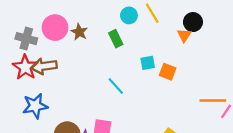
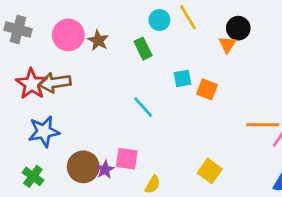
gray cross: (26, 39) -> (18, 30), moved

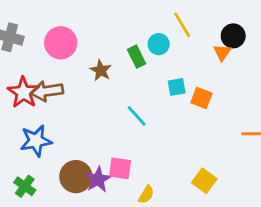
cyan circle: (159, 20) -> (159, 44), moved
brown star: (98, 40) -> (101, 70), moved
purple star: (105, 170) -> (98, 179), size x1.4

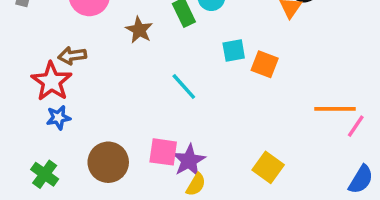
brown arrow: (47, 91) -> (72, 56), size x0.7
red star: (23, 92) -> (51, 81), moved
blue star: (36, 141) -> (58, 118), size x0.6
purple star: (98, 179) -> (189, 161), moved

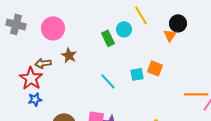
brown star: (139, 30) -> (69, 55), moved
cyan square: (234, 50) -> (137, 74), moved

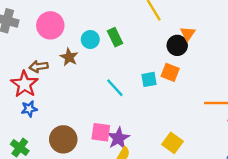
black circle: (178, 23) -> (177, 45), moved
cyan circle: (124, 29) -> (90, 39), moved

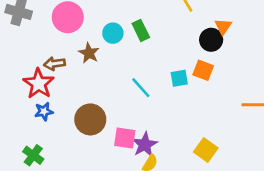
brown circle: (63, 139) -> (90, 119), moved

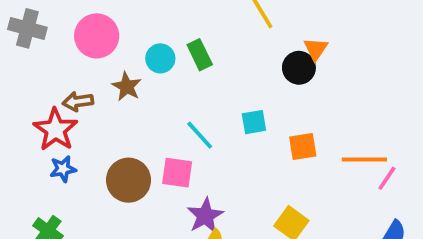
orange square: (203, 70) -> (303, 146), moved, turned -30
pink square: (125, 138) -> (177, 173), moved

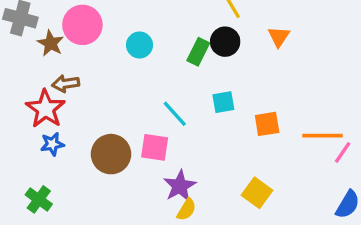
green rectangle: (200, 55) -> (198, 52), moved, turned 52
black circle: (299, 68) -> (225, 42), moved
brown star: (127, 87) -> (51, 43), moved

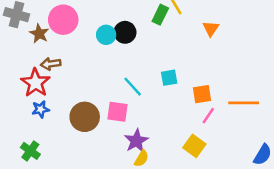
black circle: (225, 42) -> (125, 32), moved
green rectangle: (198, 52) -> (160, 15), moved
pink line: (343, 152) -> (208, 116), moved

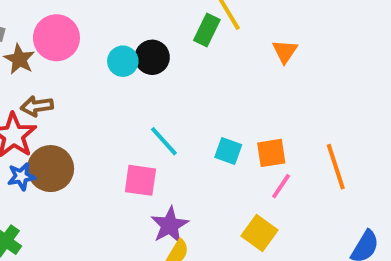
cyan square: (169, 78) -> (228, 151), moved, turned 30
orange line: (244, 103) -> (336, 167), turned 72
brown circle: (85, 117) -> (51, 169), moved

